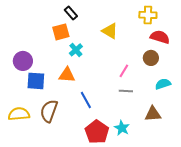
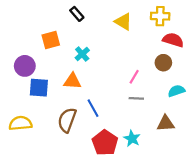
yellow triangle: (110, 31) -> (123, 22), moved
orange square: (61, 32) -> (51, 40), moved
brown semicircle: (49, 111) -> (67, 120), moved

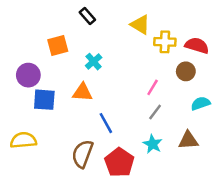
yellow cross: (160, 16) -> (165, 42), moved
gray line: (136, 98) -> (155, 112), turned -56
brown semicircle: (67, 120) -> (82, 154), moved
cyan star: (132, 138) -> (153, 144), moved

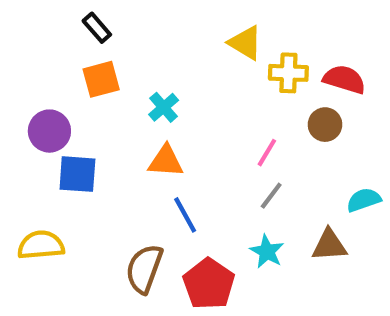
black rectangle: (87, 16) -> (97, 28), moved
orange triangle: (82, 92) -> (166, 161), moved
cyan semicircle: (201, 103) -> (364, 200), moved

